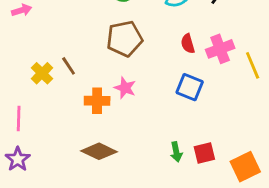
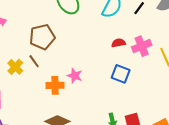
brown pentagon: (124, 39) -> (42, 37), moved
red semicircle: (188, 44) -> (118, 43), turned 96

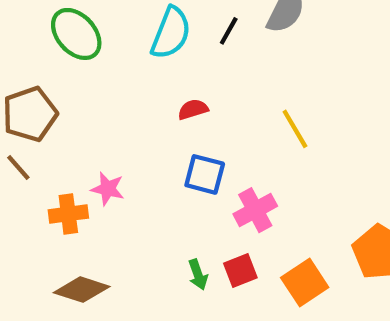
pink cross: (142, 46) -> (255, 210), moved

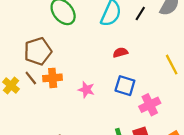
pink star: (108, 189) -> (86, 90), moved
orange cross: (68, 214) -> (53, 78), moved

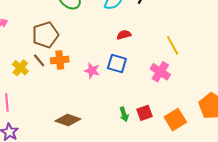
blue square: (125, 86) -> (117, 63), moved
pink cross: (150, 105) -> (160, 72), moved, turned -30

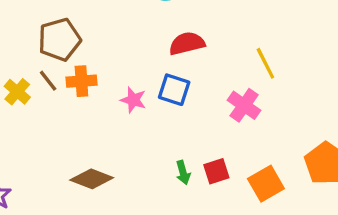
red semicircle: (124, 35) -> (187, 43), size x1.5

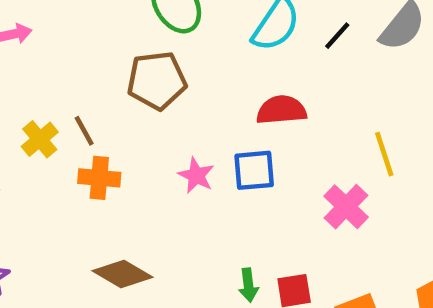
brown pentagon: (59, 40) -> (157, 81), moved
orange cross: (81, 81) -> (99, 178), moved
blue square: (174, 90) -> (254, 170), turned -32

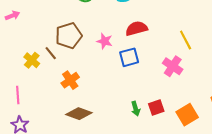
brown pentagon: (157, 81) -> (69, 36), moved
pink star: (196, 175) -> (105, 41), moved
orange cross: (99, 178) -> (70, 80), moved, turned -30

